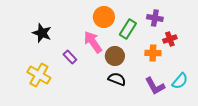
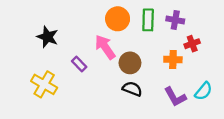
green rectangle: (128, 29) -> (148, 20), moved, turned -30

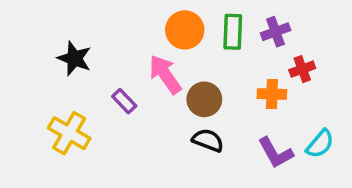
purple cross: (175, 20) -> (276, 32), turned -30

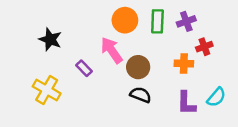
purple L-shape: (276, 153) -> (186, 103), turned 30

